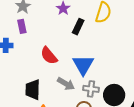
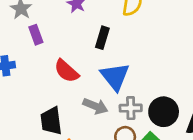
purple rectangle: (22, 26) -> (36, 35), moved
black rectangle: (78, 27) -> (102, 38), moved

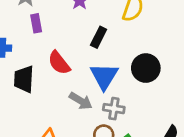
black circle: (164, 112) -> (146, 68), moved
black trapezoid: (51, 121) -> (24, 79), moved

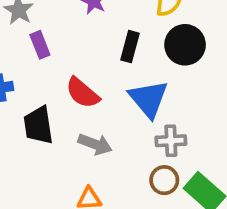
black circle: (146, 68) -> (185, 45), moved
gray arrow: (81, 101) -> (95, 144), moved

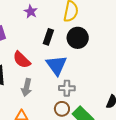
gray arrow: (95, 144) -> (27, 87), turned 78

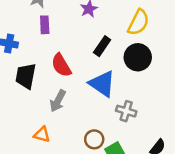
blue triangle: (56, 65) -> (102, 84), turned -35
gray cross: (67, 88) -> (126, 111), moved

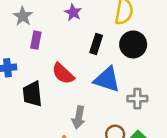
purple rectangle: (45, 25) -> (36, 40), turned 30
gray arrow: (58, 101) -> (79, 117), moved

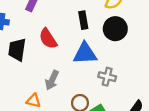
black rectangle: (96, 44) -> (83, 20), turned -42
blue triangle: (107, 80) -> (85, 53), turned -35

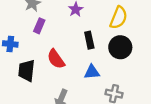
blue triangle: (85, 53) -> (92, 72), size x0.7

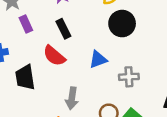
purple rectangle: (39, 26) -> (26, 24), turned -32
black rectangle: (89, 40) -> (63, 29), moved

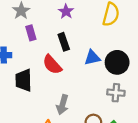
black circle: (122, 24) -> (117, 62), moved
blue triangle: (98, 59) -> (92, 58), moved

